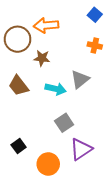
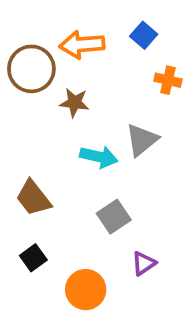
blue square: (95, 15) -> (144, 35), moved
brown trapezoid: (19, 86) -> (33, 198), moved
purple triangle: (81, 149) -> (144, 263), size x0.6

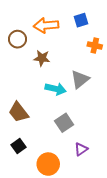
blue square: (144, 35) -> (81, 20), turned 32
brown circle: (31, 69) -> (18, 39), size x0.7

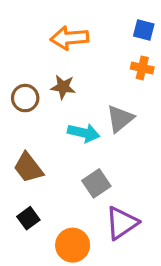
blue square: (81, 20) -> (144, 30), moved, turned 32
brown circle: (18, 39) -> (25, 98), moved
purple triangle: (81, 149) -> (122, 223), size x1.6

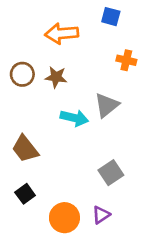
blue square: (144, 30) -> (111, 17), moved
brown circle: (25, 98) -> (22, 74), moved
gray square: (96, 183) -> (111, 173), moved
purple triangle: (122, 223) -> (101, 215), moved, size x0.6

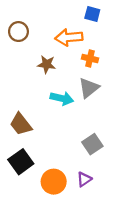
orange arrow: (62, 33) -> (69, 37), moved
orange cross: (126, 60) -> (90, 59), moved
brown circle: (22, 74) -> (18, 32), moved
black square: (25, 194) -> (21, 162), size x1.5

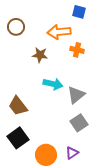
gray triangle: (89, 88) -> (76, 95), moved

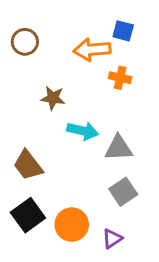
blue square: (79, 12) -> (123, 31), moved
brown star: (40, 55) -> (53, 98), moved
gray triangle: (76, 95) -> (119, 148), turned 36
orange circle: (46, 155) -> (72, 225), moved

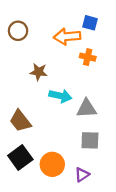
gray square: (123, 192) -> (90, 140), turned 36

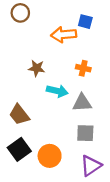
brown circle: (18, 31) -> (20, 13), moved
orange cross: (88, 57) -> (83, 68), moved
purple triangle: (82, 175) -> (91, 166), moved, size x1.5

